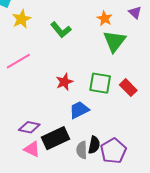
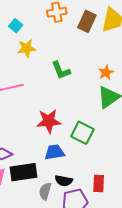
red star: (64, 82) -> (49, 121), size x1.4
red rectangle: (128, 88) -> (99, 184), moved, turned 30
black semicircle: (94, 145) -> (64, 181), moved, turned 72

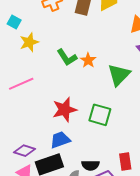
orange star: (106, 72) -> (88, 60), moved
blue trapezoid: (55, 152) -> (60, 140), moved

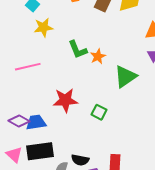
green square: (100, 115) -> (99, 112), size x0.7
blue trapezoid: (60, 140) -> (36, 122), moved
purple diamond: (25, 151) -> (19, 121), moved

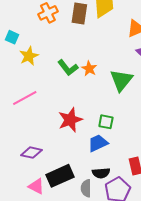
blue trapezoid: (36, 122) -> (98, 143), moved

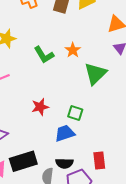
orange star: (89, 69) -> (73, 50), moved
red star: (70, 120) -> (40, 107), size x0.7

